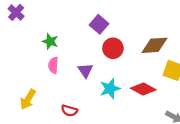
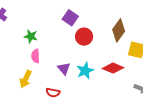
brown diamond: (155, 45) -> (119, 30), turned -45
purple triangle: (85, 70) -> (64, 69), moved
yellow arrow: (28, 99) -> (26, 79), moved

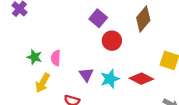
brown diamond: (119, 30) -> (143, 19), moved
green star: (31, 36) -> (34, 57), moved

